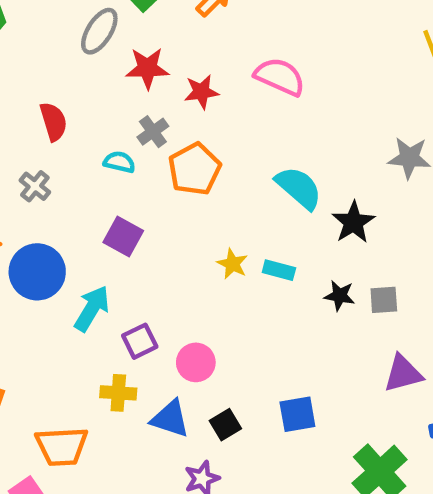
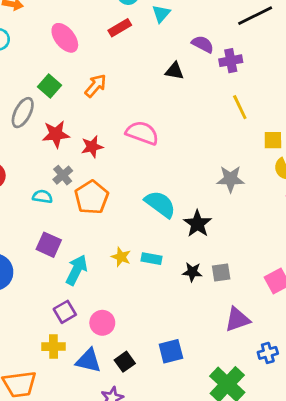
cyan arrow: (92, 309) -> (77, 270), moved

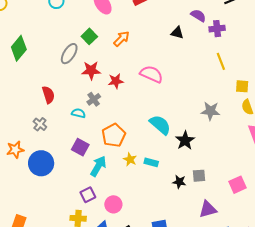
orange pentagon: (92, 197) -> (114, 135), moved
black star: (192, 272) -> (179, 182), moved

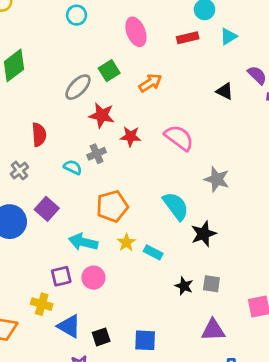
gray star: (211, 111) -> (217, 179), moved
purple square: (80, 147) -> (47, 209), moved
cyan arrow: (98, 166) -> (83, 242), turned -120
pink circle: (113, 204) -> (93, 278), moved

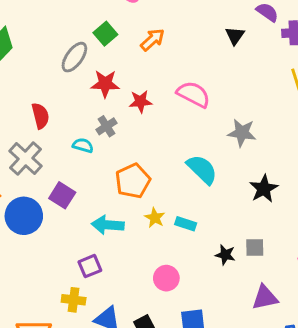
black triangle: (225, 91) -> (235, 36), turned 48
gray cross: (19, 171) -> (26, 158), size x1.6
black star: (204, 234) -> (264, 189), moved
pink circle: (93, 278) -> (166, 278), moved

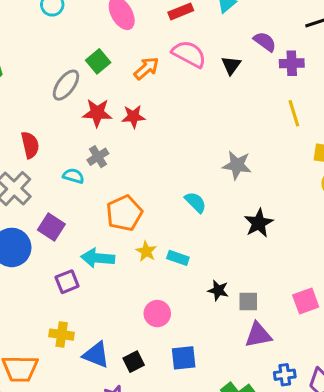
pink semicircle: (193, 94) -> (189, 54), moved
red star: (140, 101) -> (133, 116), moved
cyan semicircle: (202, 169) -> (195, 202), size x0.7
gray square: (255, 248) -> (248, 302), moved
purple square: (90, 266) -> (67, 282), moved

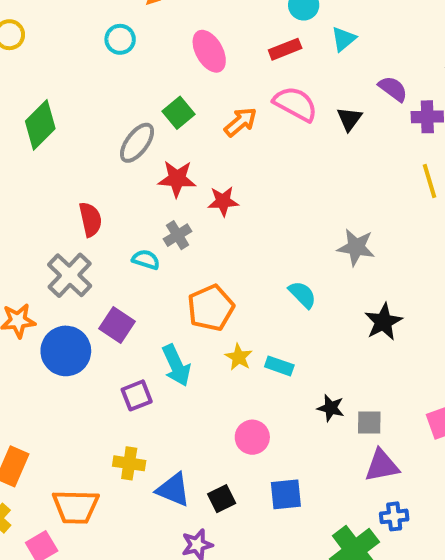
red star: (133, 116) -> (223, 201), moved
cyan arrow: (98, 258) -> (176, 365), turned -120
blue cross: (285, 375) -> (394, 516), moved

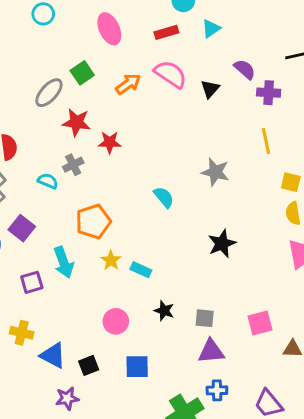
gray star: (356, 247) -> (215, 172), moved
cyan semicircle: (302, 295) -> (164, 197), moved
black star: (331, 408) -> (164, 311), moved

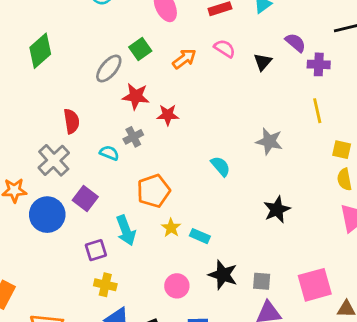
pink semicircle: (170, 74) -> (225, 49), size x0.7
black star: (164, 311) -> (223, 275), size x1.5
pink square: (260, 323) -> (315, 285), size x1.4
yellow cross: (22, 333) -> (105, 285), moved

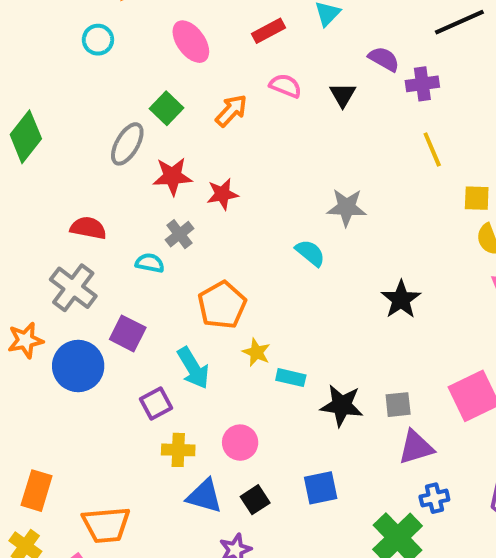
red semicircle: (72, 121) -> (88, 228), turned -60
gray star: (269, 141) -> (347, 207), moved
cyan rectangle: (200, 236) -> (291, 378), moved
pink circle: (177, 286) -> (240, 443), moved

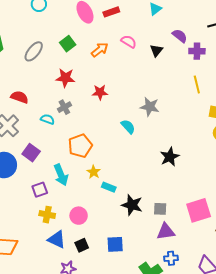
red rectangle: (269, 31) -> (111, 12), moved
gray ellipse: (127, 144) -> (34, 51), moved
red star: (222, 194) -> (100, 92), moved

